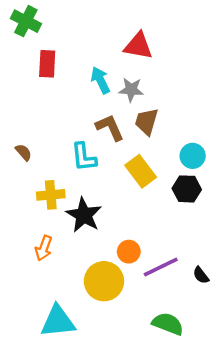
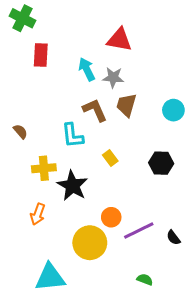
cyan circle: (193, 156) -> (173, 110), moved
yellow rectangle: (141, 171) -> (110, 158), moved, size x0.6
green semicircle: (168, 324) -> (145, 279), size x0.6

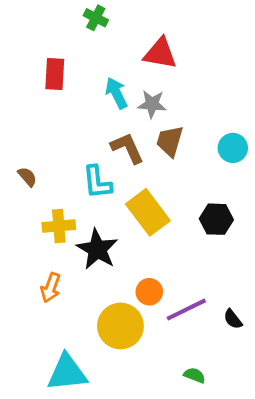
green cross: (22, 18) -> (96, 18), moved, size x0.7
yellow rectangle: (110, 158) -> (148, 212), size x2.0

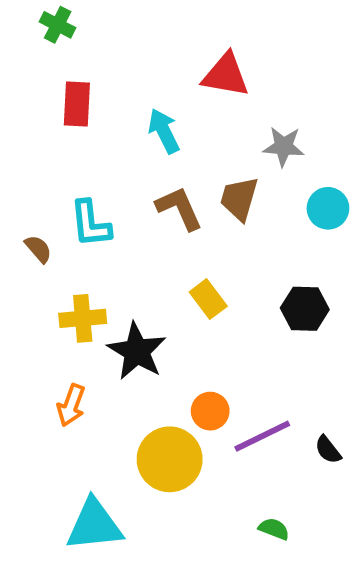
green cross: (96, 18) -> (58, 25), moved
gray star: (152, 104) -> (284, 146), moved
cyan L-shape: (97, 182) -> (90, 224), moved
yellow rectangle: (148, 212) -> (208, 299), size x0.6

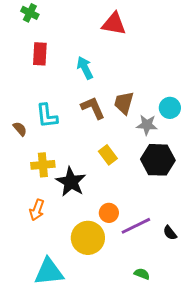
red triangle: (226, 75) -> (114, 24), moved
gray star: (284, 146) -> (147, 125), moved
black hexagon: (305, 309) -> (158, 160), size x1.4

